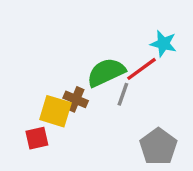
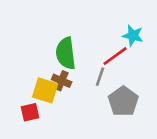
green semicircle: (106, 72) -> (66, 53), moved, turned -72
gray pentagon: (158, 147) -> (123, 101), moved

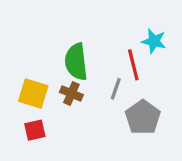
red line: (115, 56) -> (133, 65), turned -68
yellow square: (45, 90) -> (33, 94), moved

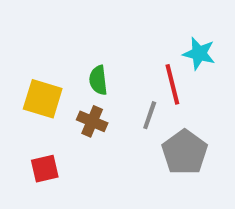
green semicircle: (76, 62) -> (98, 80), size x0.6
yellow square: (33, 94) -> (43, 99), moved

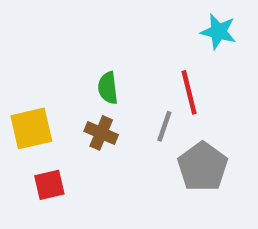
cyan star: (199, 53) -> (218, 32), moved
yellow square: (43, 99) -> (31, 128), moved, turned -30

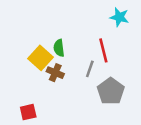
yellow square: (31, 128) -> (40, 58), moved, turned -35
red square: (49, 185) -> (28, 112), moved

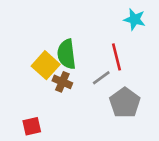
green semicircle: (59, 48) -> (67, 54), size x1.5
gray line: (90, 69) -> (101, 78), turned 35

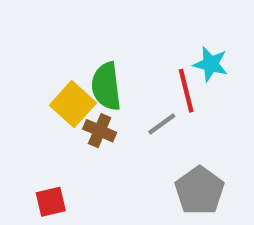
cyan star: (135, 19) -> (211, 64), moved
gray pentagon: (125, 103) -> (200, 191), moved

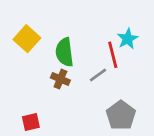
cyan star: (211, 64) -> (128, 39), turned 30
yellow square: (73, 104) -> (27, 39), moved

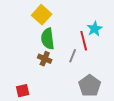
yellow square: (27, 39) -> (42, 15), moved
gray line: (98, 75) -> (73, 56), turned -32

